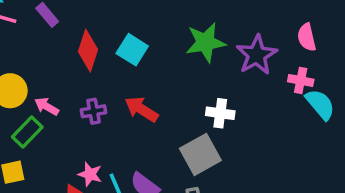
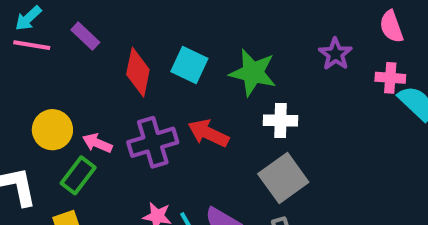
green star: (206, 42) -> (253, 73), moved, turned 30
purple star: (257, 55) -> (335, 54), size x0.7
purple cross: (94, 111) -> (153, 142), size x1.6
white cross: (220, 113) -> (281, 120), moved

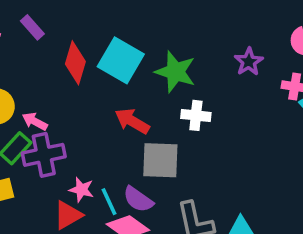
cyan square: (189, 65) -> (121, 60), size x1.4
purple cross: (153, 142) -> (44, 155), moved
gray square: (283, 178) -> (160, 160), moved, turned 33

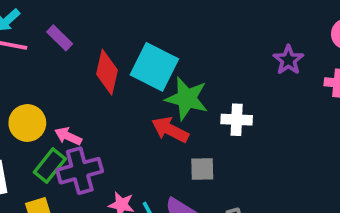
green star: (175, 72) -> (187, 98), moved
gray square: (160, 160) -> (202, 169), size x0.6

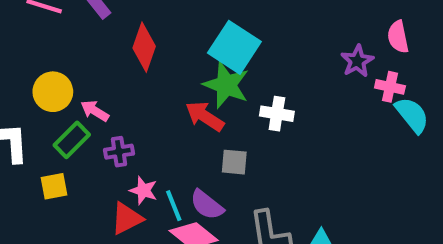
purple star: (288, 60) -> (357, 61), moved
cyan square: (154, 67) -> (234, 47), moved
purple cross: (80, 171) -> (119, 152), moved, size x0.6

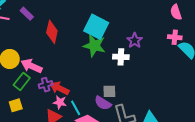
purple star: (357, 61) -> (135, 40), moved
pink arrow: (95, 111) -> (31, 66), size x1.5
red arrow: (205, 116) -> (59, 88), moved
gray square: (234, 162) -> (109, 91), moved
purple semicircle: (207, 205) -> (103, 103), moved

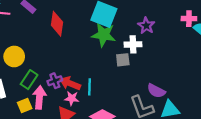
pink arrow: (31, 66) -> (39, 97), moved, turned 75
gray square: (109, 91) -> (123, 60), moved
purple semicircle: (103, 103) -> (156, 91), moved
cyan line: (76, 108) -> (89, 87), moved, turned 35

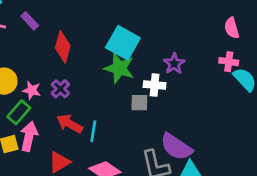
purple cross: (55, 81) -> (60, 89), moved, turned -32
purple semicircle: (156, 91) -> (176, 147), size x1.4
pink star: (72, 98) -> (32, 90), moved

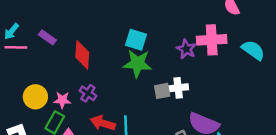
cyan square: (123, 43) -> (136, 40), size x0.7
pink cross: (229, 62) -> (212, 40), moved, size x1.6
white cross: (155, 85) -> (178, 88), moved

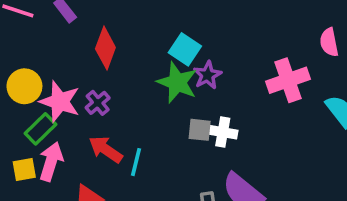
pink cross: (212, 40) -> (288, 80), turned -32
purple star: (186, 49) -> (207, 75), moved
pink star: (62, 100) -> (60, 102), size x1.6

